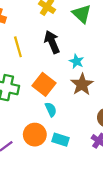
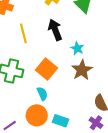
cyan semicircle: (51, 109) -> (42, 94), moved

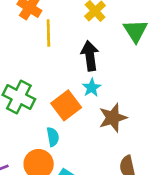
yellow line: (23, 33) -> (48, 33), moved
cyan star: (77, 48) -> (92, 88), moved

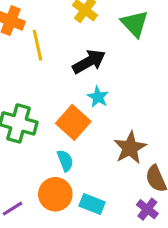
black arrow: (90, 56) -> (89, 62), turned 80
brown star: (113, 118) -> (130, 148), moved

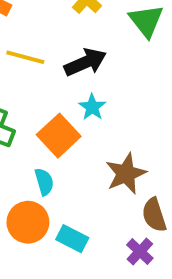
yellow line: (38, 45) -> (25, 57), moved, turned -68

